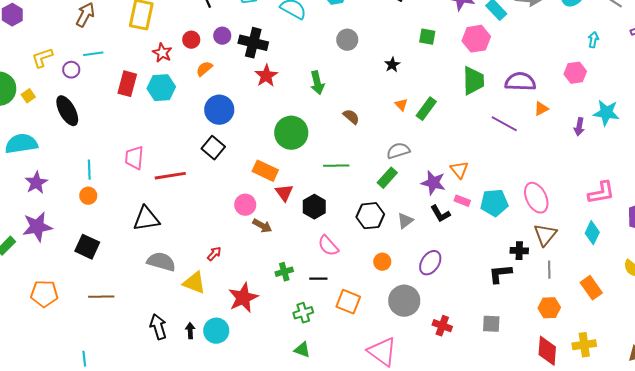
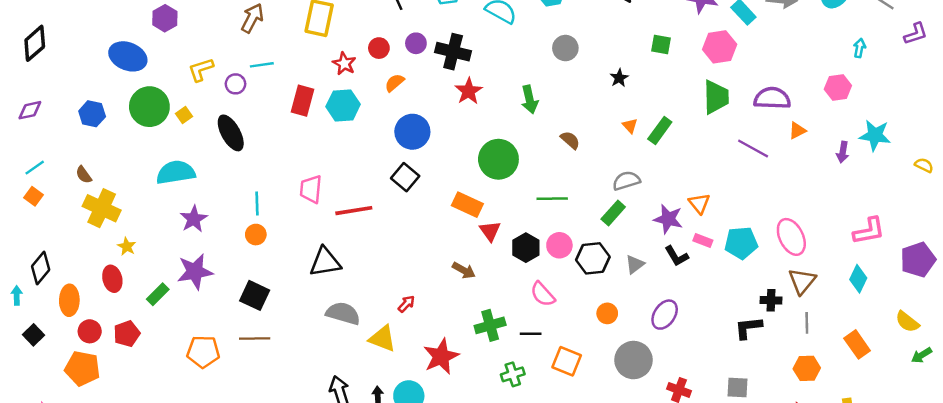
pink circle: (245, 205) -> (559, 245), moved
green cross: (284, 272) -> (490, 325), size x1.4
brown line: (101, 297) -> (255, 339), moved

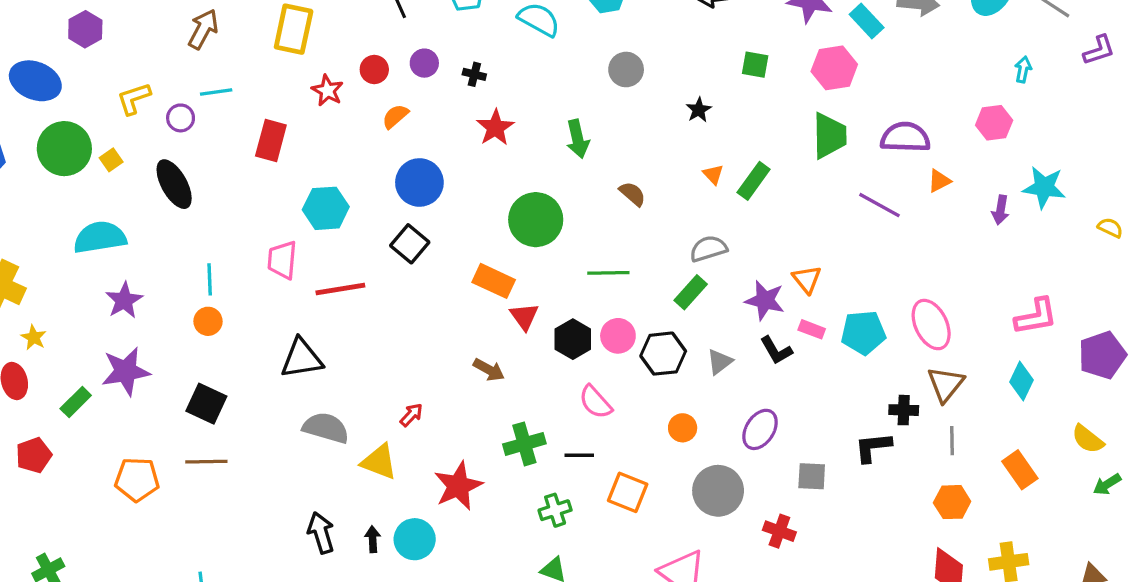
black cross: (453, 52) -> (474, 74), size x0.5
cyan hexagon: (343, 105) -> (326, 208), moved
gray square: (738, 388) -> (812, 476), moved

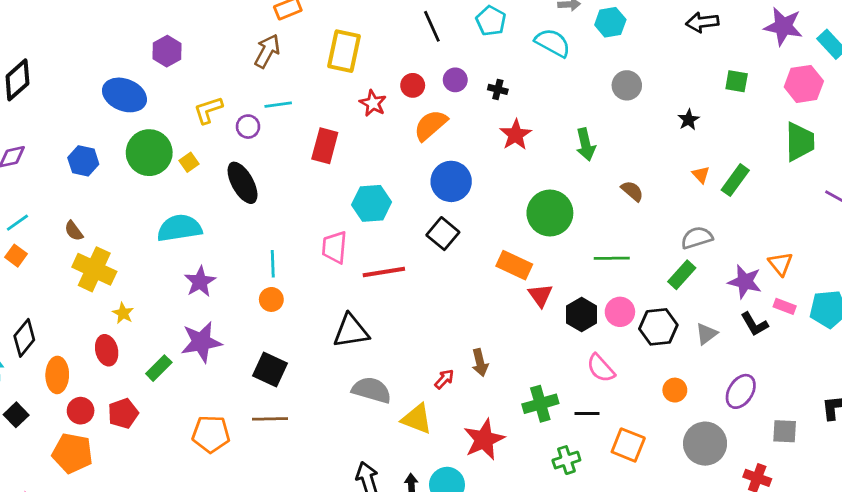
orange semicircle: (395, 116) -> (431, 125), size x1.5
brown arrow: (489, 370) -> (480, 363), moved, turned 48

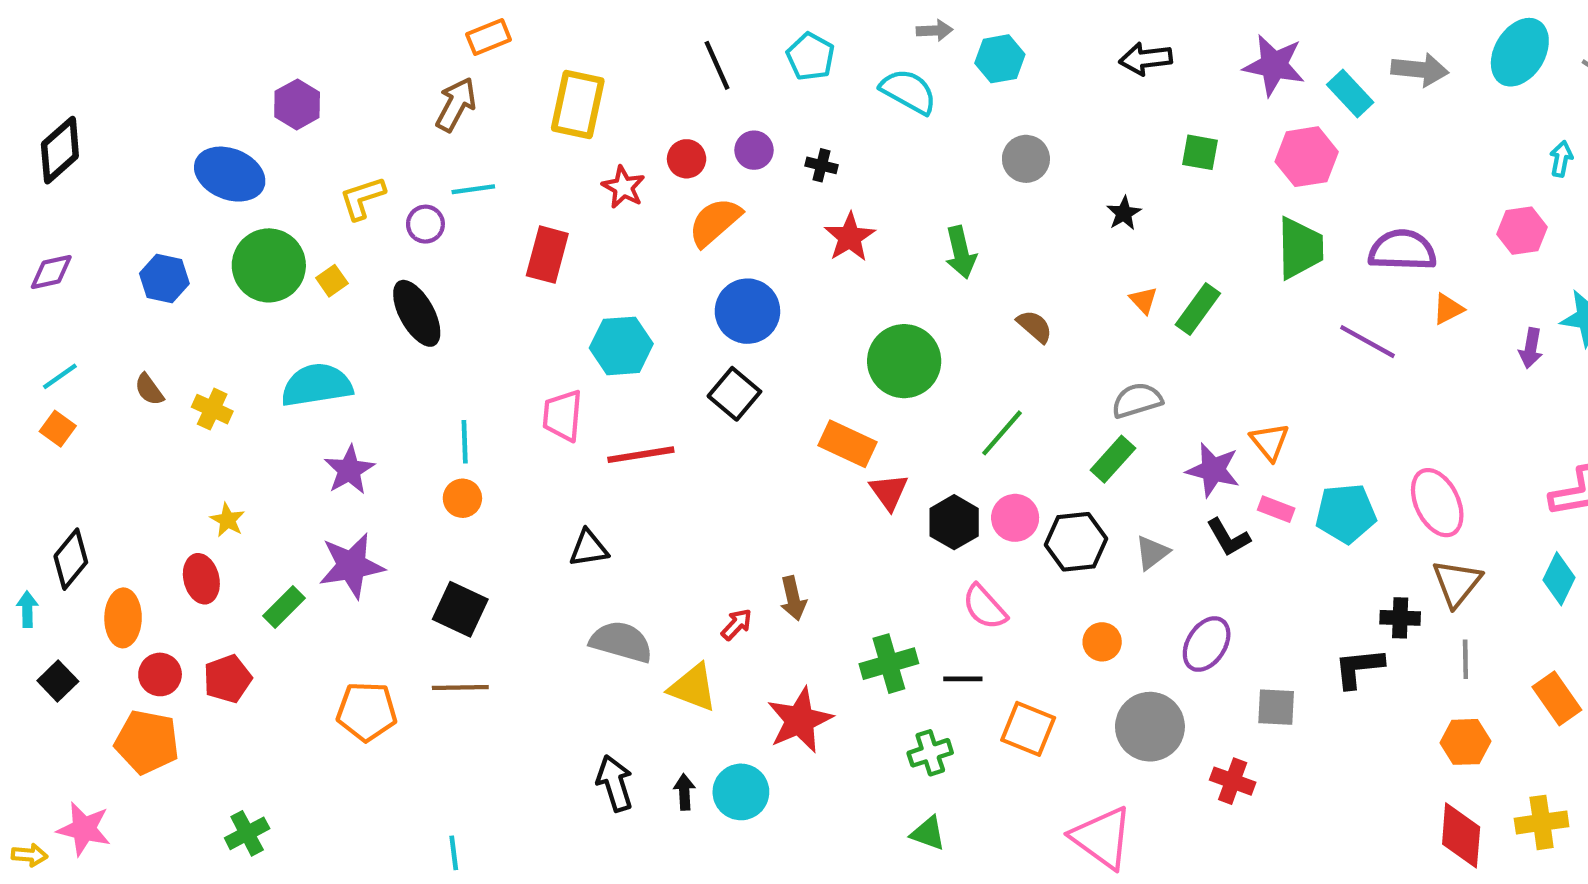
green line: (612, 258) -> (1002, 433), turned -48
yellow cross: (94, 269) -> (212, 409), moved, size x0.6
black triangle: (351, 331) -> (589, 548), size x0.7

